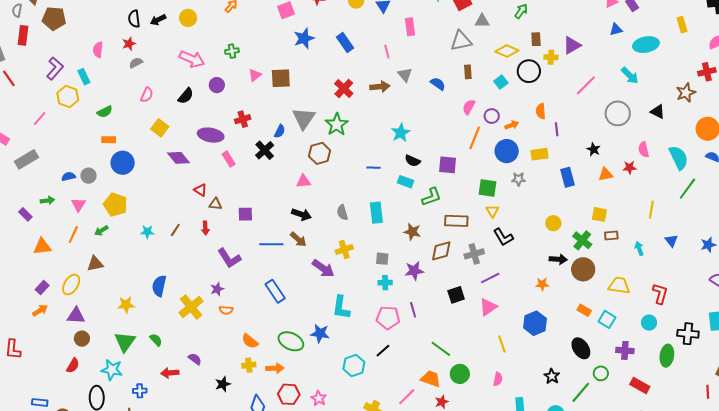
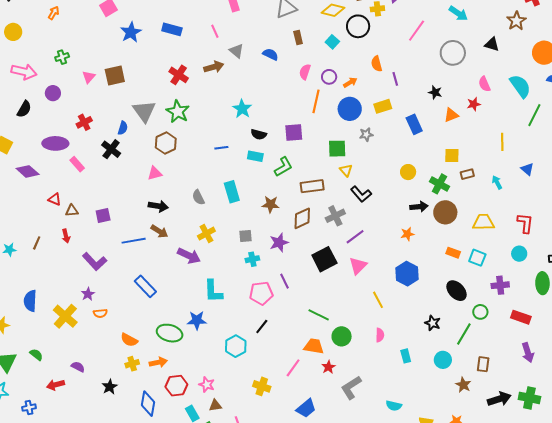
blue rectangle: (345, 42) -> (172, 29), turned -30
black square: (456, 295) -> (324, 259), size x1.4

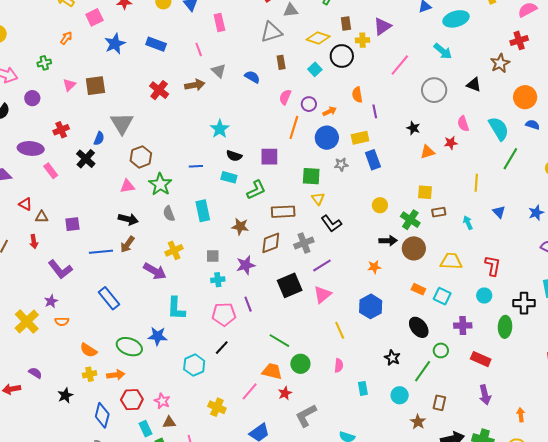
orange arrow: (54, 13) -> (66, 38), moved
green star: (178, 112) -> (160, 184), moved
blue rectangle: (414, 124) -> (373, 160), moved
brown arrow: (159, 231) -> (127, 244), turned 90

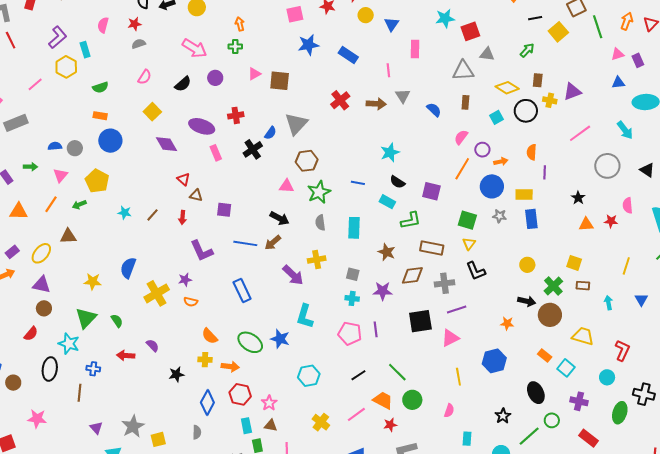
orange arrow: (66, 38) -> (240, 24), moved, turned -64
black line: (222, 348) -> (358, 375), moved

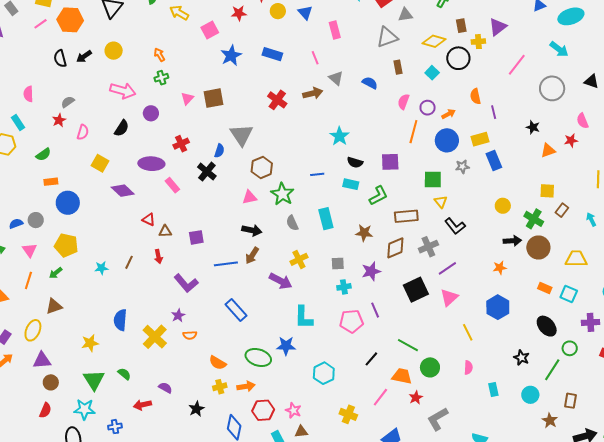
red star: (135, 24) -> (59, 120), moved
brown rectangle: (583, 286) -> (562, 210), turned -40

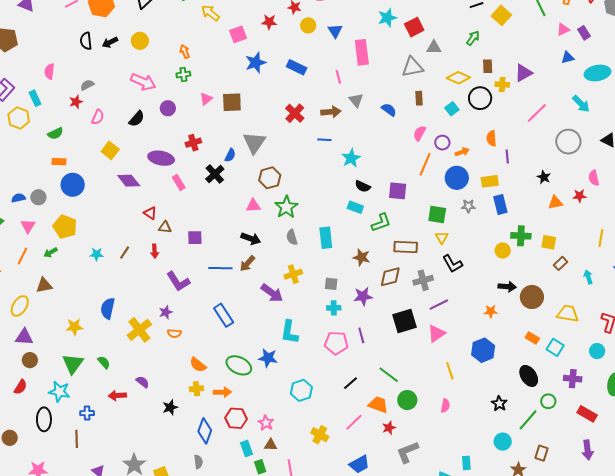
pink rectangle: (335, 30) -> (362, 52), size x1.4
blue line: (317, 174) -> (324, 140), moved
green cross: (534, 219) -> (521, 236), moved, turned -36
cyan rectangle: (493, 389) -> (466, 463), moved

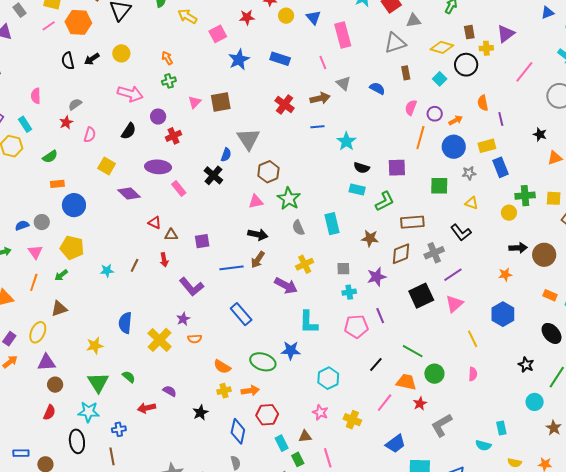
red cross: (193, 143) -> (173, 136), moved
yellow triangle: (442, 238) -> (472, 203), moved, turned -32
pink star: (266, 423) -> (320, 412), moved

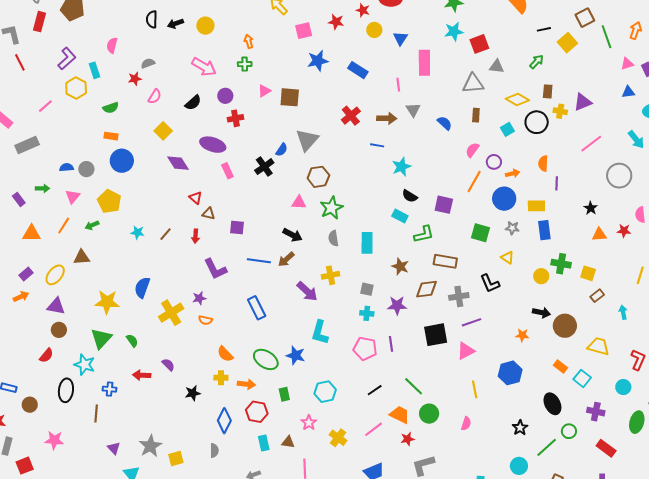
yellow star: (95, 346) -> (107, 302), size x1.4
green rectangle: (298, 459) -> (284, 394), moved

